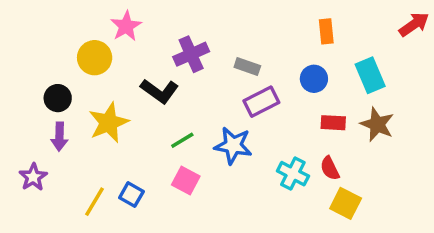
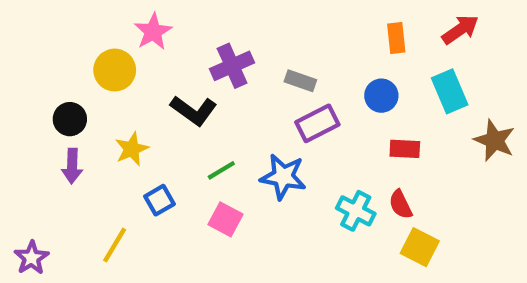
red arrow: (414, 24) -> (460, 29), moved
yellow star: (109, 123) -> (132, 149), size x0.7
brown star: (377, 124) -> (494, 140), moved
purple star: (33, 177) -> (31, 258), moved
blue square: (131, 195) -> (159, 200), moved, turned 30

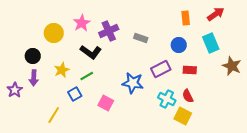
pink star: (153, 32) -> (82, 23), moved
purple rectangle: (317, 123) -> (161, 69), moved
green line: (221, 170) -> (87, 76), moved
yellow square: (420, 247) -> (183, 116), moved
purple star: (31, 258) -> (15, 90), moved

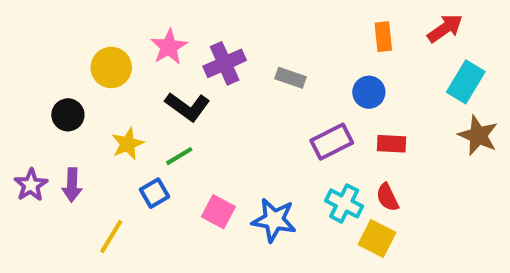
cyan rectangle: (211, 43) -> (466, 82), moved, turned 54
purple arrow: (34, 78) -> (72, 185), moved
blue star: (133, 83) -> (274, 220), moved

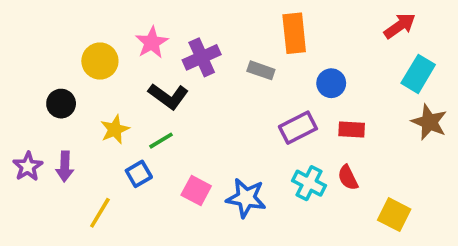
orange rectangle: (383, 37) -> (294, 33), moved, size x1.5
yellow square: (377, 239) -> (394, 215), moved

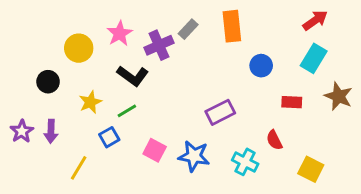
gray rectangle: (261, 70) -> (188, 29), moved, turned -66
cyan rectangle: (418, 74) -> (314, 58), moved
purple rectangle: (298, 128) -> (220, 112), moved
red rectangle: (352, 129) -> (292, 102), moved
cyan cross: (309, 183) -> (245, 162), moved

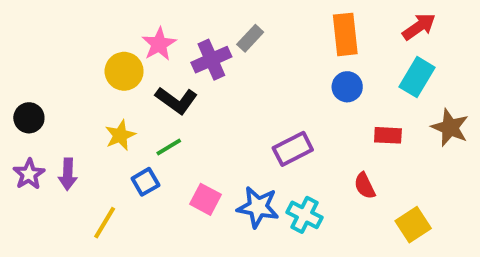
orange rectangle: (232, 26) -> (345, 34), moved
yellow circle: (79, 48) -> (124, 71), moved
black circle: (48, 82) -> (29, 118), moved
cyan cross: (245, 162) -> (304, 215), moved
yellow square: (311, 169) -> (413, 225), turned 30

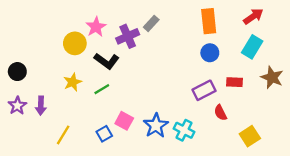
purple rectangle: (293, 149) -> (204, 90), moved
blue square: (145, 182) -> (104, 134), moved
blue star: (258, 207) -> (156, 126), turned 30

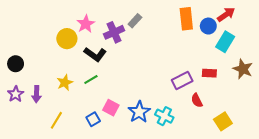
blue circle: (210, 53) -> (208, 26), moved
yellow star: (72, 82) -> (65, 83), moved

